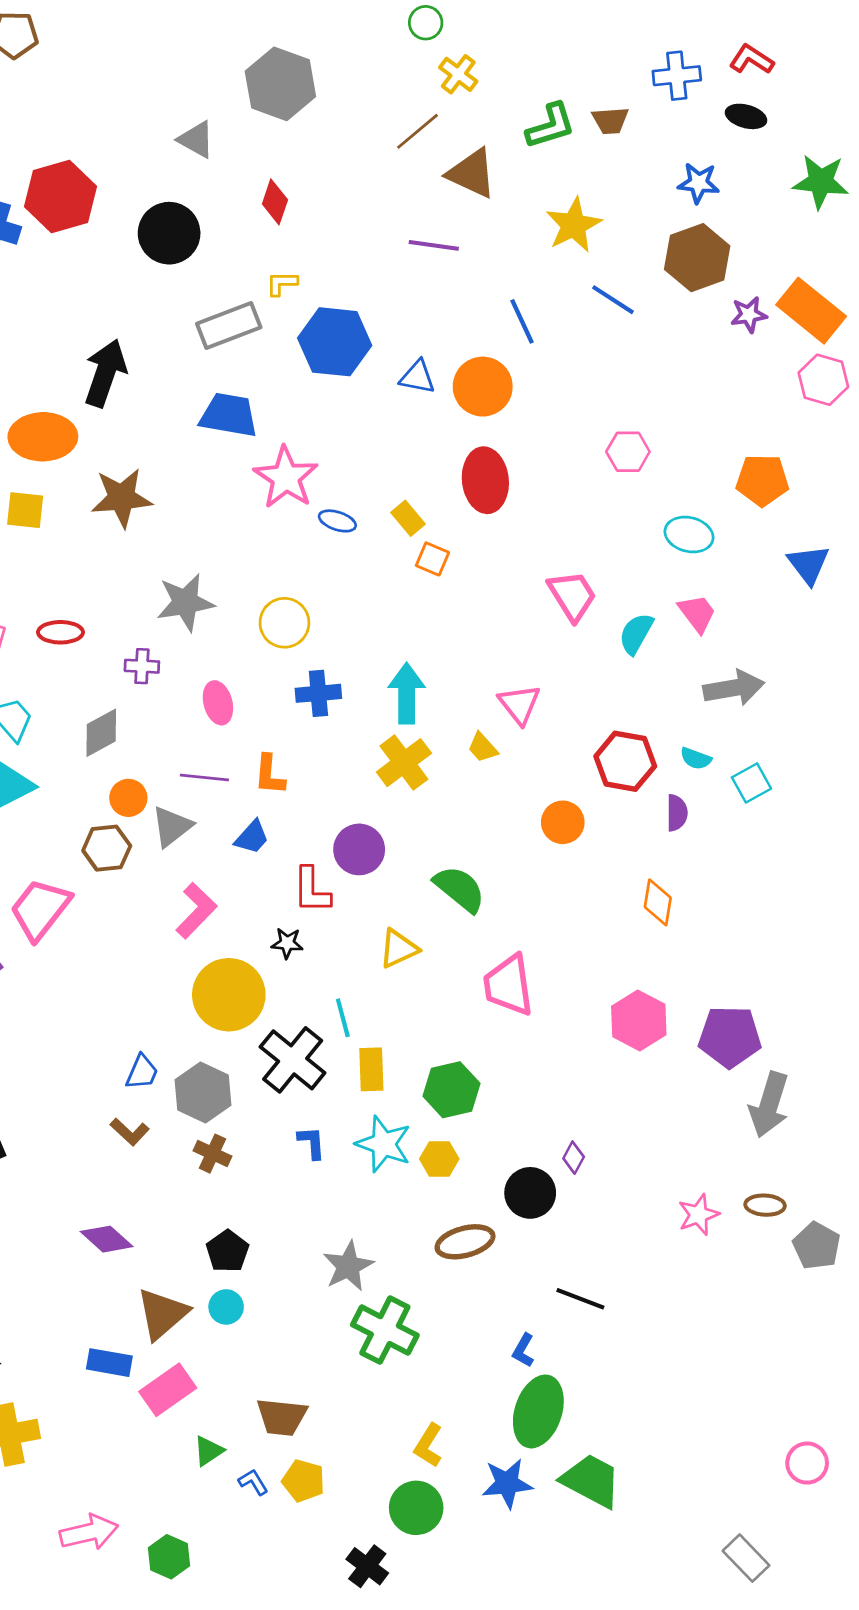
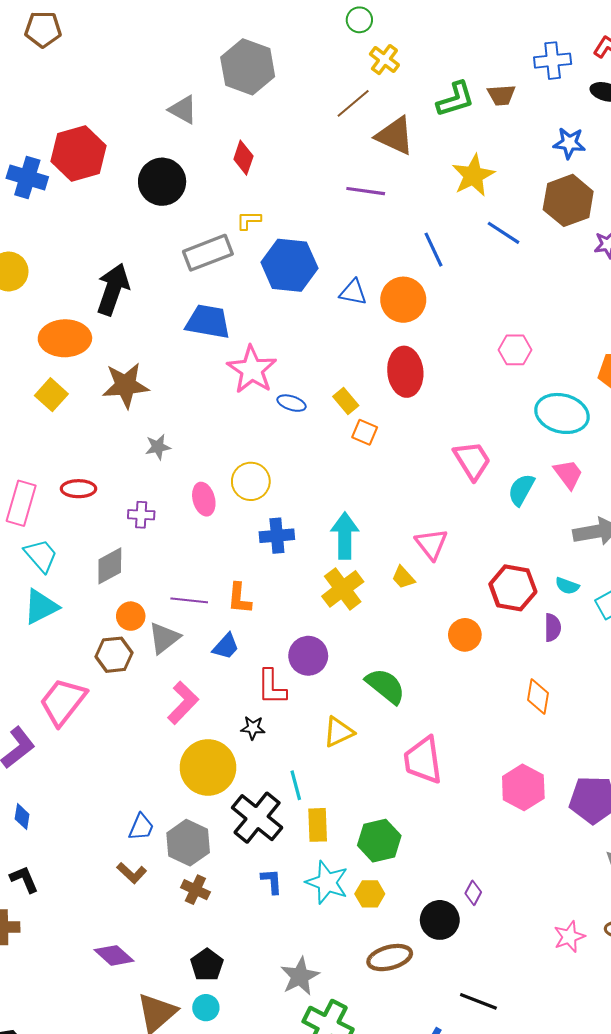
yellow square: (25, 510) -> (51, 395), turned 36
cyan ellipse: (689, 535) -> (562, 413), size x1.4
gray star: (185, 602) -> (158, 447), moved, size x0.6
pink ellipse: (218, 703) -> (204, 499), moved

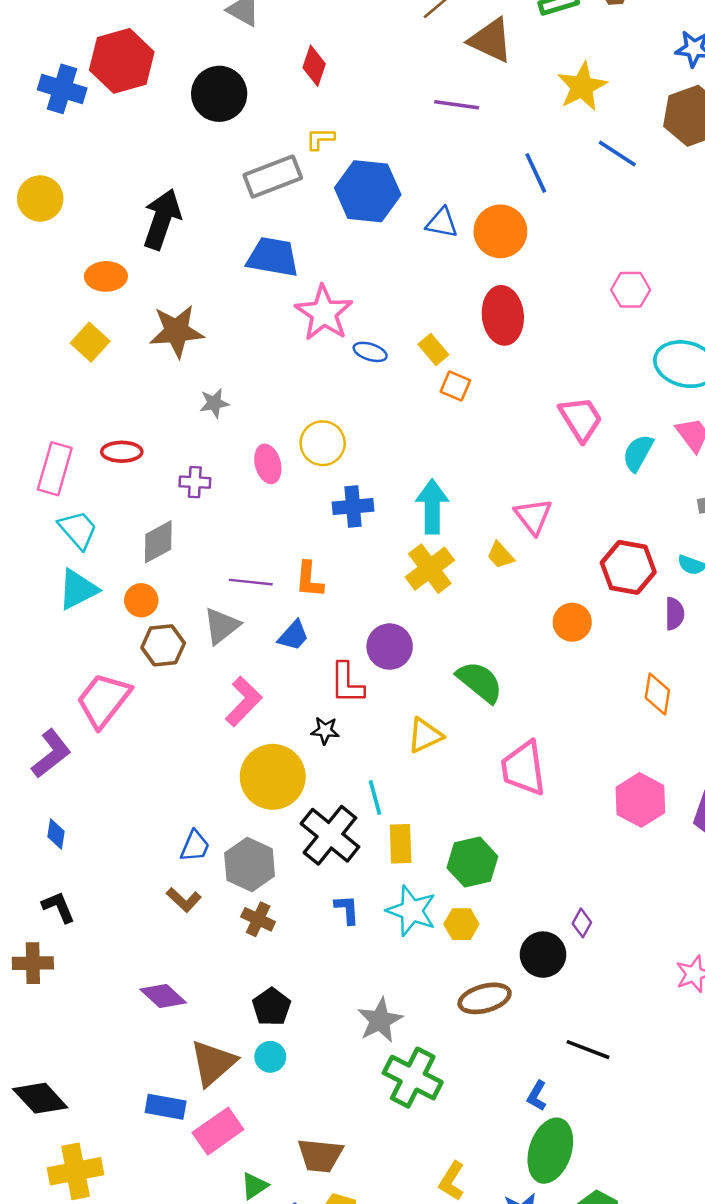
orange ellipse: (65, 338) -> (106, 276), size x0.7
orange circle: (131, 616) -> (141, 600), moved

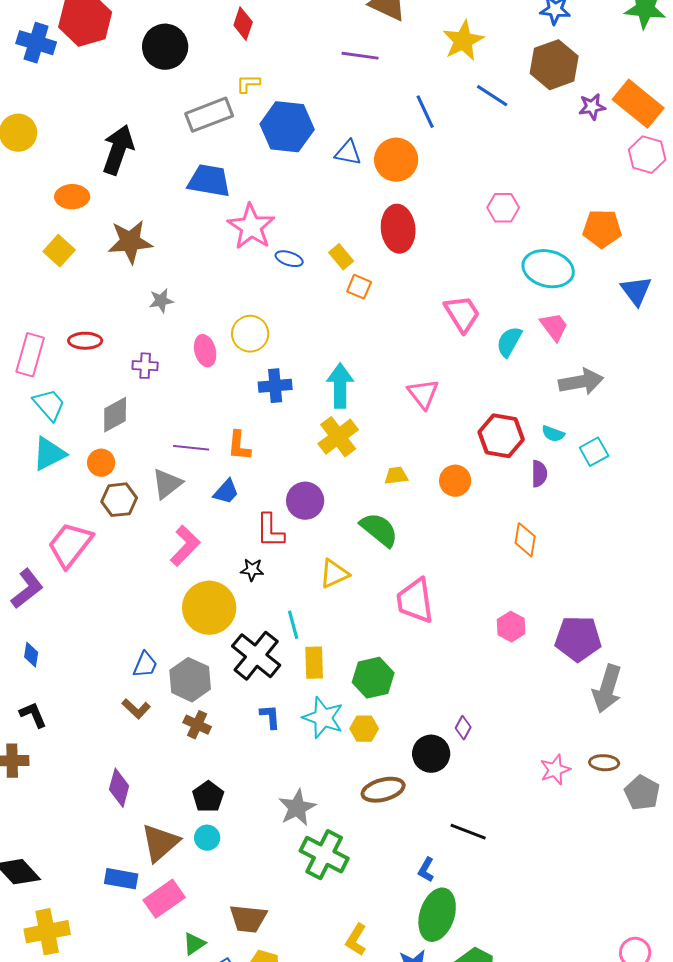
yellow trapezoid: (500, 555) -> (396, 476), moved, turned 125
pink hexagon: (640, 800) -> (511, 627), size x0.7
purple diamond: (163, 996) -> (119, 788), turned 63

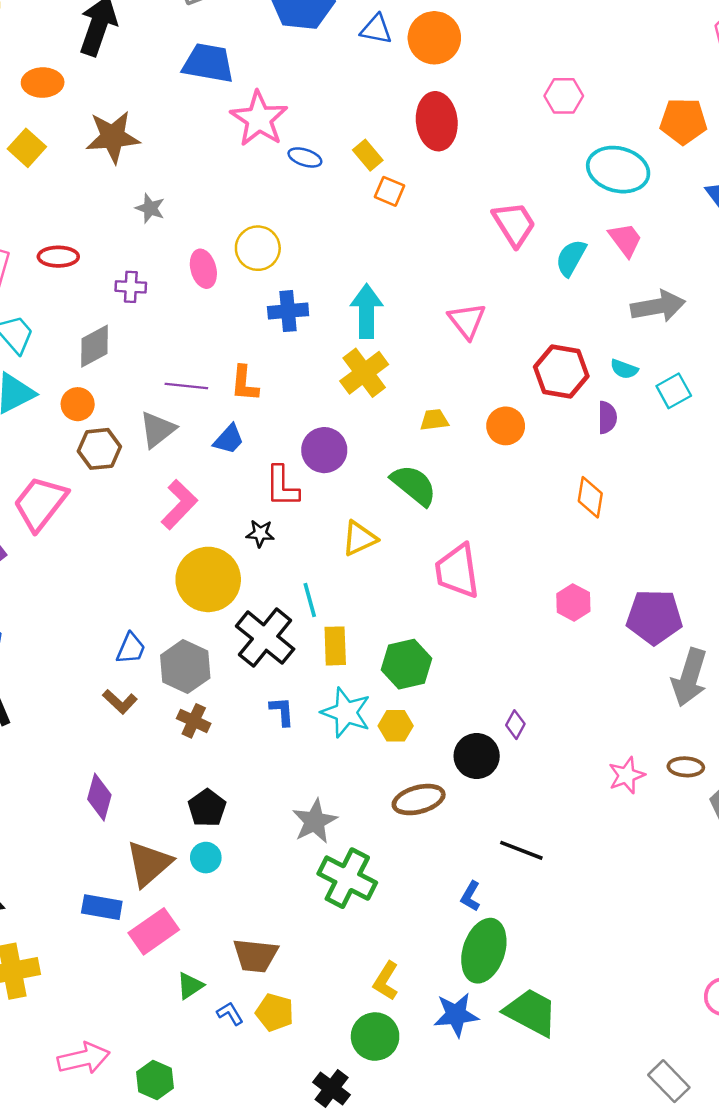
gray star: (161, 301) -> (150, 208), turned 30

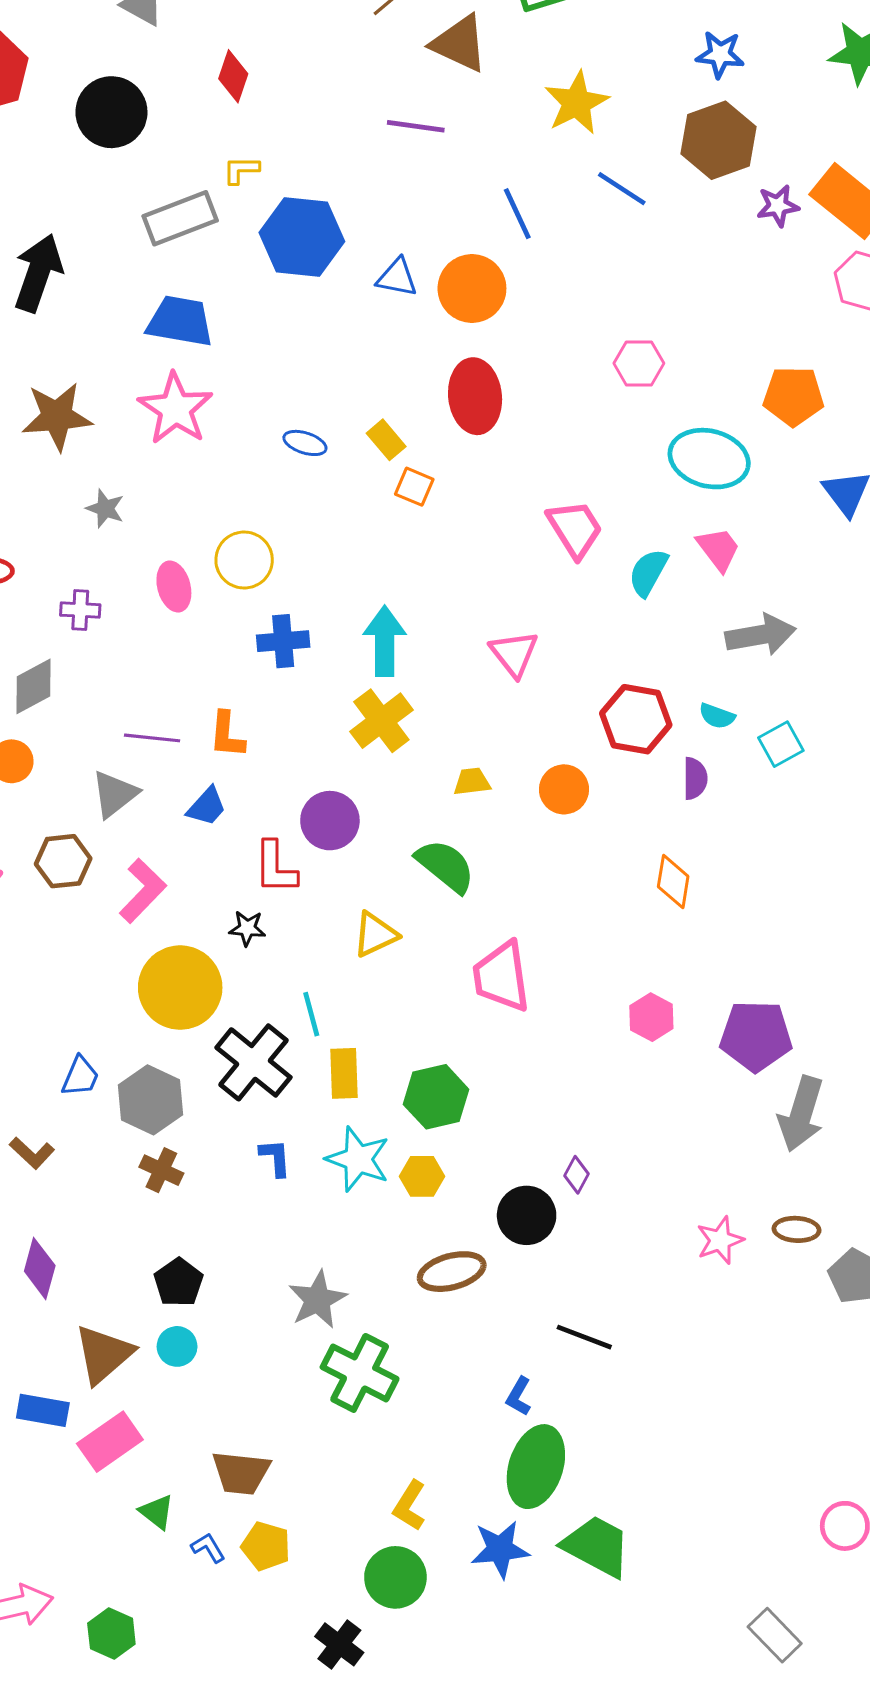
pink star: (259, 119) -> (175, 409), moved
brown hexagon: (99, 449) -> (63, 861), moved
brown L-shape: (120, 702) -> (32, 1153), moved
green triangle: (190, 986) -> (157, 1512), turned -48

